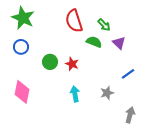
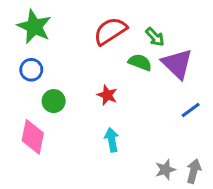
red semicircle: (74, 21) -> (110, 31), turned 75
purple triangle: (119, 43) -> (177, 64), size x1.6
green circle: (50, 62) -> (54, 101), moved
gray star: (107, 93) -> (165, 170), moved

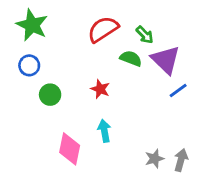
blue line: (191, 110) -> (178, 90), moved
pink diamond: (33, 137) -> (70, 149), moved

